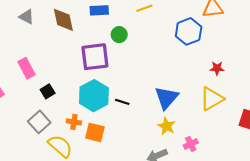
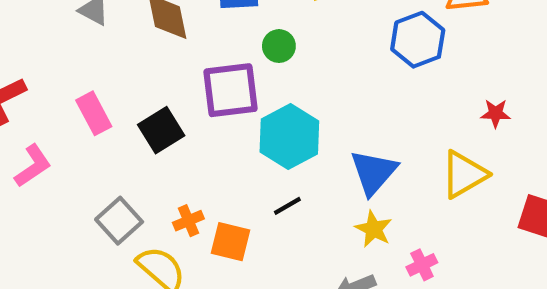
red star: (217, 68) -> (496, 113), moved
black square: (48, 91) -> (161, 130), moved, size x1.5
cyan hexagon: (94, 96) -> (289, 136), moved
black line: (122, 102) -> (287, 206), moved, turned -48
orange cross: (74, 122) -> (188, 221), turned -32

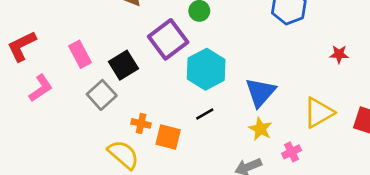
purple square: (231, 90) -> (168, 39), turned -30
yellow triangle: (464, 174) -> (319, 113), moved
gray square: (119, 221) -> (102, 95), moved
orange cross: (188, 221) -> (141, 123), turned 36

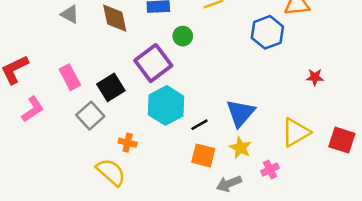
cyan hexagon: (206, 69) -> (166, 105), moved
black line: (205, 114) -> (199, 125), moved
orange square: (168, 137) -> (203, 155), moved

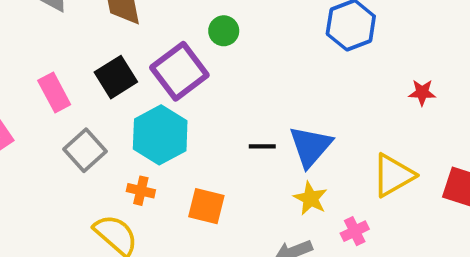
black square: (111, 87) -> (116, 77), moved
cyan hexagon: (166, 105) -> (160, 135), moved
black line: (199, 125) -> (262, 146), moved, turned 30
orange square: (203, 155) -> (206, 206), moved

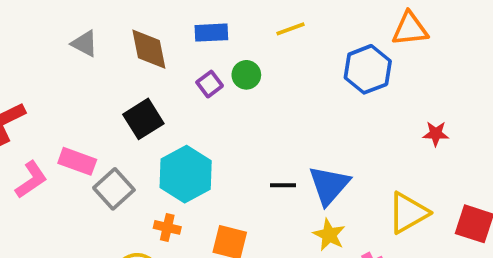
purple square: (179, 71) -> (210, 84), moved, size x0.5
pink rectangle: (54, 92) -> (77, 161), moved, turned -42

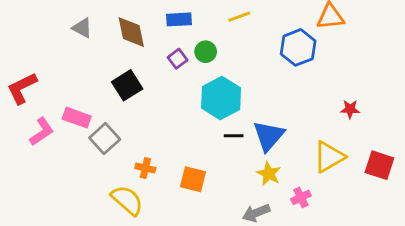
red star: (436, 134) -> (350, 109), moved
cyan hexagon: (186, 174) -> (221, 98), moved

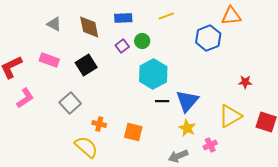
pink rectangle: (77, 118) -> (49, 60), moved

